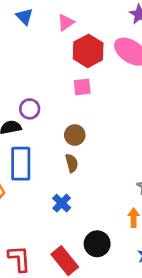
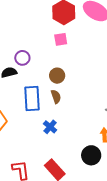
blue rectangle: (21, 164) -> (32, 99), moved
black circle: (97, 244) -> (91, 155), moved

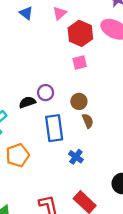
purple circle: (22, 58) -> (46, 93), moved
brown semicircle: (56, 97) -> (88, 121), moved

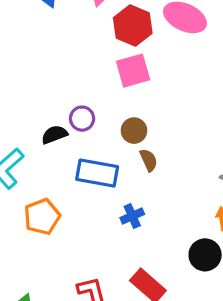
pink square: (80, 63) -> (133, 71), size x1.5
blue rectangle: (54, 128) -> (97, 173), turned -70
blue cross: (76, 157) -> (132, 216), turned 32

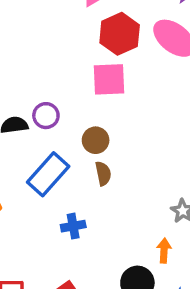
blue rectangle: (97, 173) -> (48, 174), turned -72

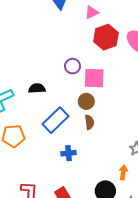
pink square: (109, 79) -> (94, 78), moved
purple circle: (46, 116) -> (73, 66), moved

